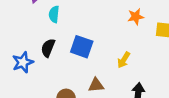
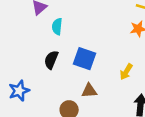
blue star: (23, 62) -> (19, 91), moved
brown triangle: (96, 85) -> (89, 91), moved

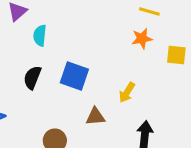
brown triangle: (89, 91) -> (95, 117), moved

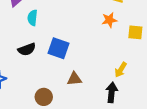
black semicircle: (32, 77) -> (27, 49), turned -132
yellow arrow: (127, 93) -> (121, 70), moved

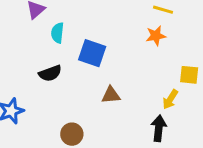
yellow square: (135, 32) -> (189, 75), moved
blue square: (58, 48) -> (92, 53), moved
brown triangle: (74, 79) -> (111, 95), moved

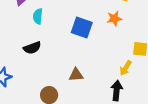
blue square: (92, 53) -> (82, 28), moved
brown triangle: (111, 95) -> (76, 75), moved

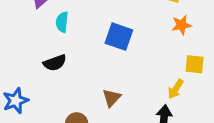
orange star: (114, 19) -> (181, 25), moved
brown triangle: (76, 75) -> (112, 98), turned -42

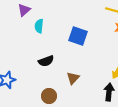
black semicircle: (55, 63) -> (46, 61), moved

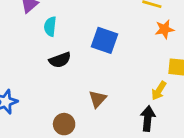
black semicircle: (46, 61) -> (60, 60), moved

